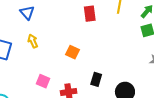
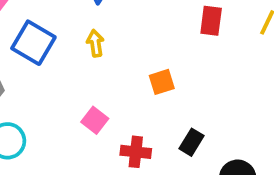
orange square: (73, 52) -> (162, 82), turned 32

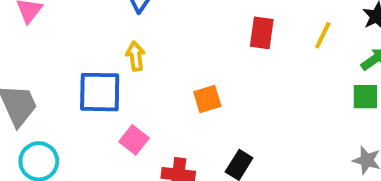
blue square: (33, 43) -> (100, 92), moved, turned -30

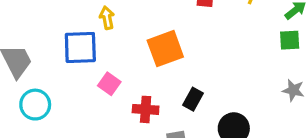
orange square: (207, 99) -> (165, 49), size x1.6

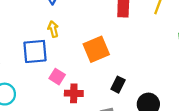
red cross: (146, 109) -> (74, 93), moved

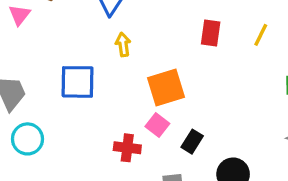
yellow arrow: (53, 29) -> (123, 44), moved
pink square: (57, 77) -> (157, 125), moved

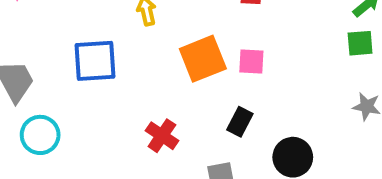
pink square: (157, 125) -> (251, 61), moved, turned -30
red cross: (127, 148) -> (162, 136), turned 32

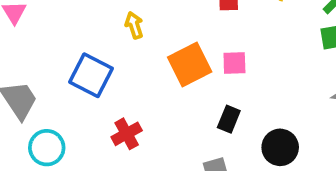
blue square: (95, 61) -> (91, 75), turned 36
red cross: (162, 136) -> (127, 134), moved, turned 32

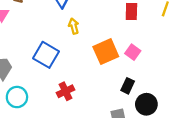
pink square: (234, 63) -> (133, 52), turned 35
black circle: (280, 147) -> (146, 104), moved

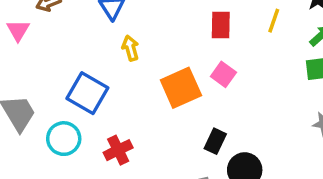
pink square: (133, 52) -> (223, 74), moved
cyan circle: (17, 97) -> (64, 139), moved

